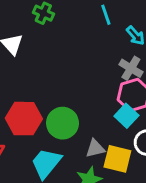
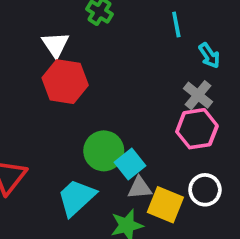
cyan square: (126, 116) -> (130, 164), moved
red hexagon: (24, 119) -> (65, 82), moved

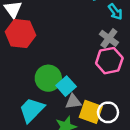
white circle: (205, 190) -> (108, 112), moved

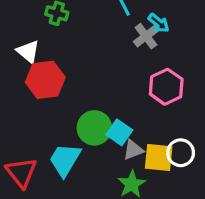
gray cross: (109, 38) -> (146, 36), moved, turned 30
cyan trapezoid: (32, 110) -> (65, 160), moved

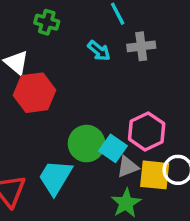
cyan arrow: (159, 23) -> (99, 51), moved
gray cross: (146, 36) -> (141, 46), turned 30
pink hexagon: (166, 87) -> (147, 131), moved

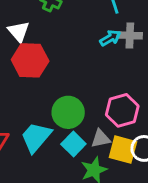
cyan arrow: (99, 51) -> (110, 38), moved, turned -80
cyan square: (113, 148) -> (73, 144), moved

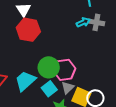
pink hexagon: (122, 110) -> (64, 70), moved
gray triangle: (101, 139) -> (68, 88), turned -40

